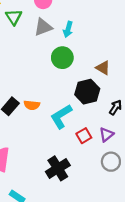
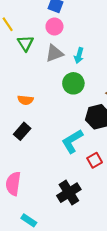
orange semicircle: (32, 105) -> (25, 100), moved

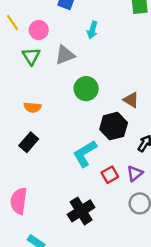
pink circle: (54, 27) -> (39, 30), moved
green triangle: (25, 43) -> (31, 56), moved
cyan arrow: (79, 55) -> (92, 30), moved

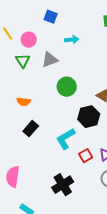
cyan arrow: (92, 30) -> (72, 40), turned -112
black rectangle: (29, 142) -> (31, 129), moved

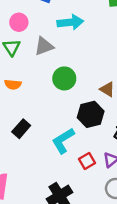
cyan arrow: (72, 40) -> (70, 22), size x1.5
orange semicircle: (24, 102) -> (13, 84), moved

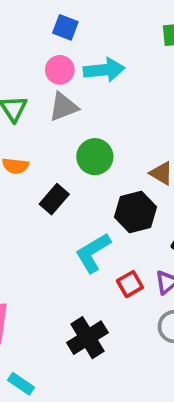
pink circle: (19, 22) -> (60, 70), moved
black rectangle: (21, 129) -> (54, 199), moved

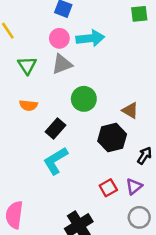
cyan L-shape: (93, 253) -> (56, 161), moved

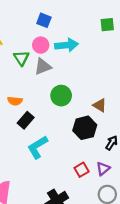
green triangle: (27, 65) -> (21, 58), moved
black rectangle: (56, 129) -> (26, 120), moved

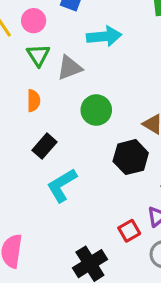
pink circle: (41, 45) -> (34, 21), moved
orange semicircle: (15, 101) -> (34, 101), moved, turned -96
red square: (82, 170) -> (129, 231), moved

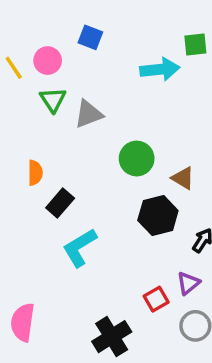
cyan arrow: (104, 36) -> (160, 69), moved
orange semicircle: (34, 101) -> (35, 173), moved
green circle: (96, 110) -> (137, 158), moved

